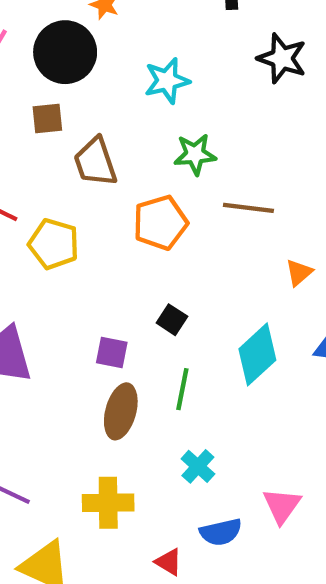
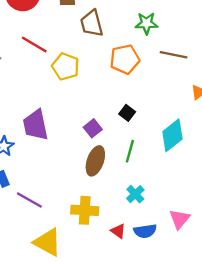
purple square: (112, 353) -> (93, 128), turned 36
red triangle: (169, 562) -> (118, 231), moved

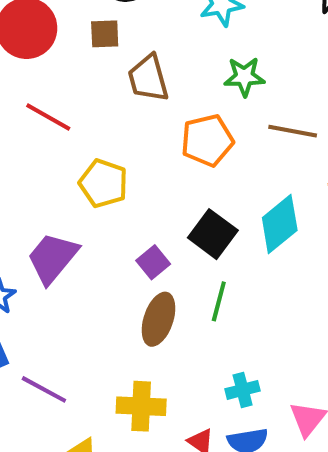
yellow pentagon: (66, 67) -> (103, 183), moved
black square: (127, 113) -> (213, 234), size x1.6
purple trapezoid: (35, 125) -> (53, 258), turned 52
cyan diamond: (172, 135) -> (280, 224), moved
cyan cross: (135, 194) -> (243, 390), moved, turned 30

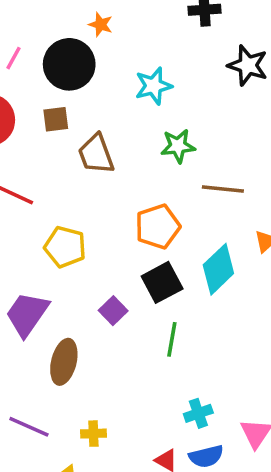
orange pentagon: (207, 140) -> (158, 227), moved
black square: (213, 234) -> (162, 282), turned 30
brown ellipse: (159, 319) -> (64, 362), moved
yellow cross: (141, 406) -> (93, 434), moved, size x0.6

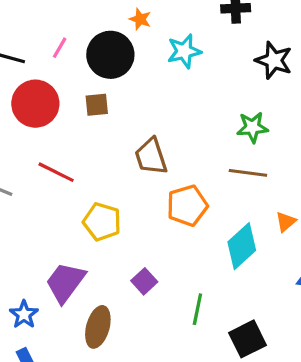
cyan star: (154, 86) -> (184, 51), moved
green star: (178, 146) -> (252, 127), moved
brown trapezoid: (96, 154) -> (151, 157), moved
black square: (162, 282) -> (248, 339), moved

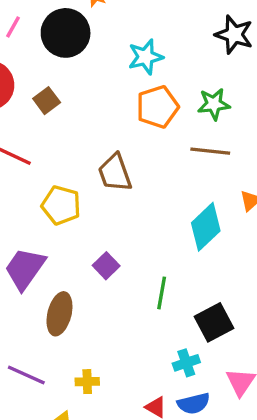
cyan star: (184, 51) -> (146, 57), moved
brown square: (97, 105) -> (47, 101), moved, turned -30
brown trapezoid: (151, 157) -> (115, 173), moved
orange pentagon: (187, 206) -> (157, 107), moved

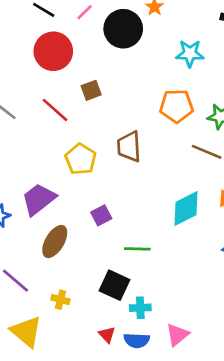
cyan star: (146, 57) -> (190, 54), moved
brown square: (47, 101) -> (91, 90), moved
green line: (162, 293) -> (137, 249), turned 65
black square: (214, 322) -> (115, 285), moved, turned 36

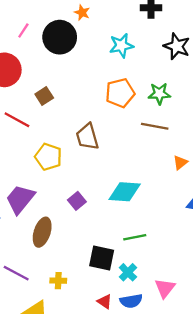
cyan diamond: (186, 208) -> (125, 192), moved, turned 44
green line: (137, 249) -> (135, 237), moved
cyan cross: (140, 308) -> (128, 272), turned -30

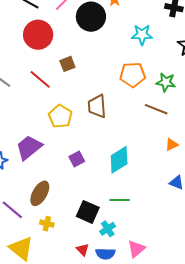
cyan diamond: (125, 192) -> (119, 160), turned -48
brown ellipse: (42, 232) -> (40, 193), moved

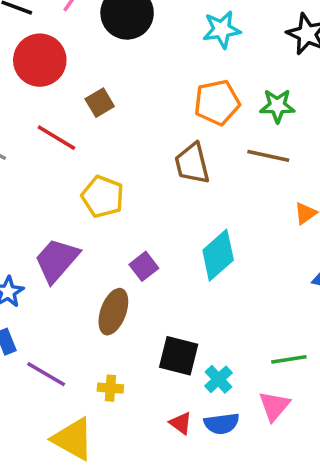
brown trapezoid: (97, 106) -> (192, 164), moved
brown ellipse: (40, 193) -> (113, 312), moved
green line: (120, 200) -> (289, 359), moved

